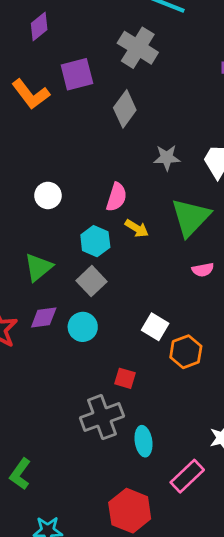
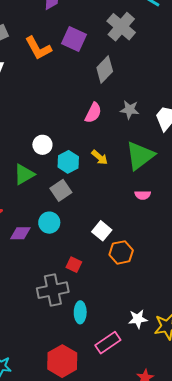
purple square: (77, 74) -> (74, 39), turned 30
white circle: (48, 195) -> (42, 145), moved
pink semicircle: (117, 197) -> (93, 113), moved
purple diamond: (44, 318) -> (20, 233), moved

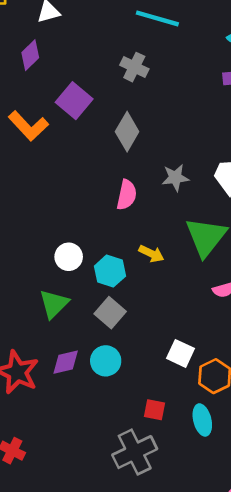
gray cross: (121, 27) -> (134, 67), size x0.7
purple square: (74, 39) -> (74, 101), turned 30
purple diamond: (20, 233) -> (66, 362), moved
cyan ellipse: (80, 312) -> (202, 420), moved

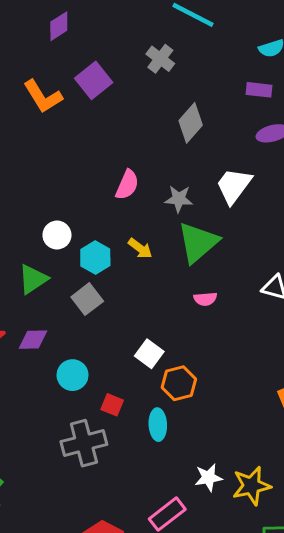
gray diamond: (127, 132) -> (191, 123), moved
gray star: (175, 178) -> (179, 199), moved
cyan circle: (106, 361) -> (73, 375), moved

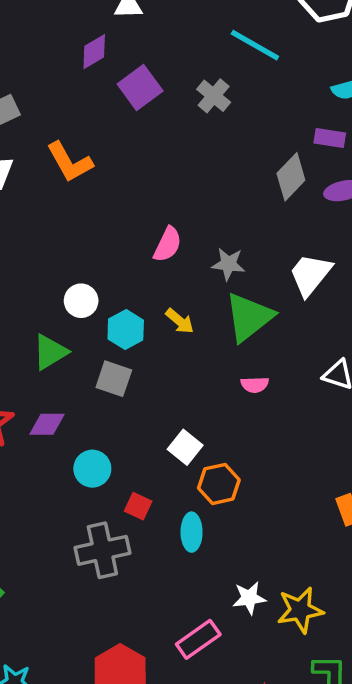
purple square: (94, 80) -> (140, 87), moved
orange L-shape: (43, 96) -> (70, 162), moved
gray diamond: (191, 123) -> (291, 177), moved
white trapezoid: (234, 186) -> (310, 275), moved
gray square: (87, 299) -> (114, 379), turned -36

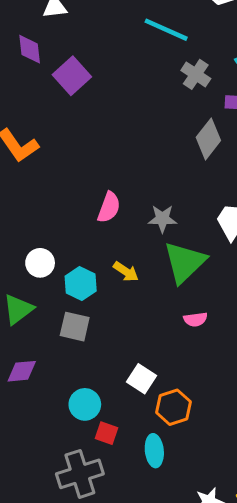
purple diamond: (94, 52) -> (30, 49), turned -60
gray cross: (214, 96) -> (196, 74), moved
cyan circle: (92, 469) -> (85, 404), moved

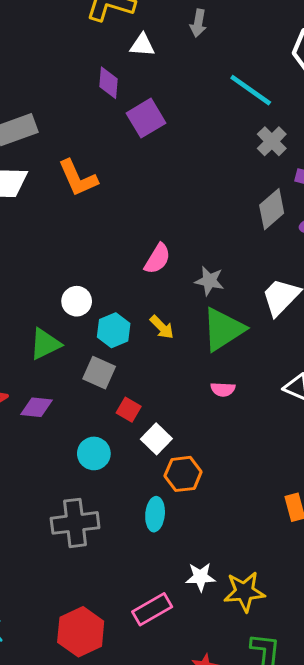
red square: (106, 433) -> (129, 410), moved

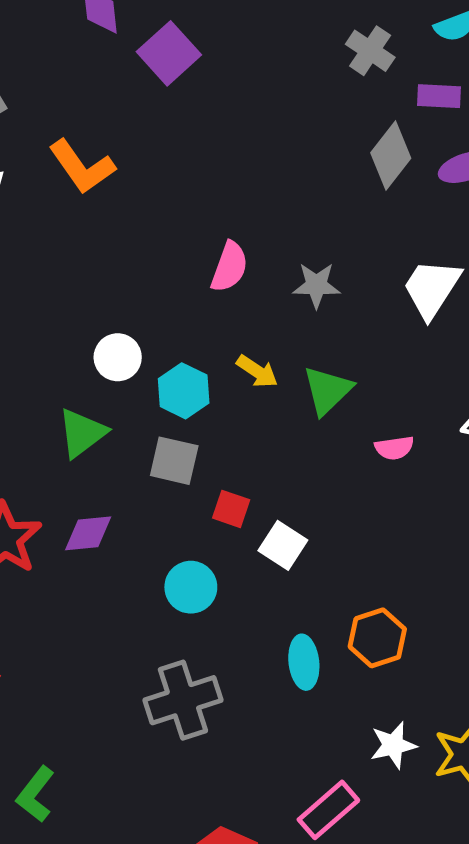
green triangle: (223, 329) -> (327, 390), moved, size x0.7
pink semicircle: (223, 389) -> (394, 448), moved
orange hexagon: (183, 474) -> (377, 638), moved

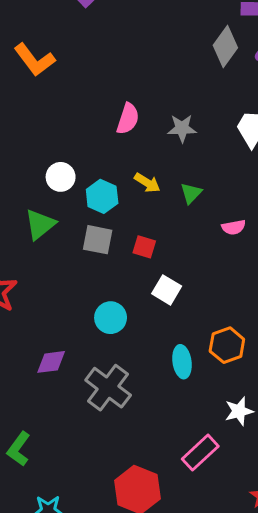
green triangle: (327, 390) -> (191, 193), size x0.7
red square: (231, 509) -> (144, 247), moved
purple diamond: (88, 533) -> (51, 362), moved
gray cross: (183, 700) -> (108, 388), turned -33

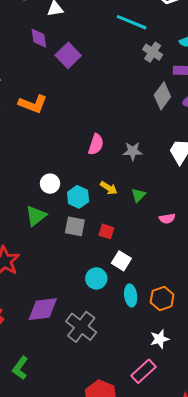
orange L-shape: (35, 60) -> (33, 104), turned -32
cyan circle: (111, 318) -> (96, 278), moved
purple diamond: (51, 362) -> (43, 309), size x1.5
cyan ellipse: (182, 362) -> (131, 295), moved
white star: (239, 411) -> (160, 339), moved

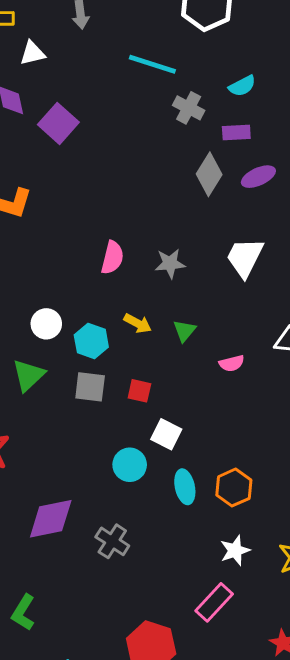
gray cross: (81, 327) -> (112, 541), size x0.7

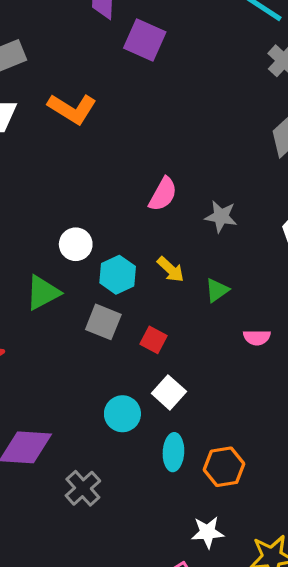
purple square: (58, 123) -> (145, 40), turned -33

